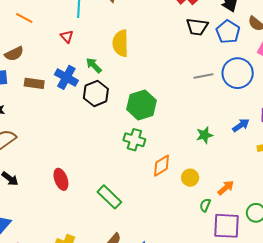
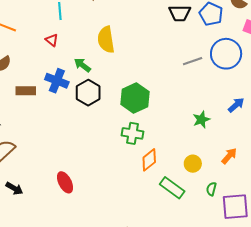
orange diamond: (161, 166) -> (149, 160), moved
orange arrow: (226, 188) -> (229, 156), moved
green rectangle: (109, 197) -> (172, 188), moved

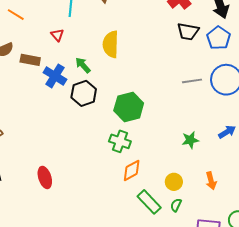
brown rectangle: (26, 91) -> (30, 60), moved
orange arrow: (229, 156) -> (211, 181), turned 114
green semicircle: (211, 189) -> (176, 205), moved

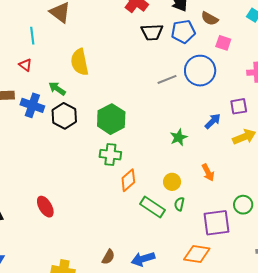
blue pentagon: (219, 38) -> (183, 32), turned -30

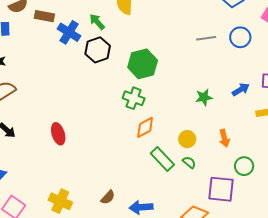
blue circle: (200, 71) -> (240, 37), size x0.7
green semicircle: (179, 204) -> (189, 162), turned 104
green circle: (243, 205) -> (244, 166), moved

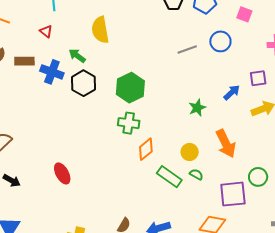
orange arrow: (224, 138) -> (226, 144), size x1.6
green circle: (244, 166) -> (258, 177), moved

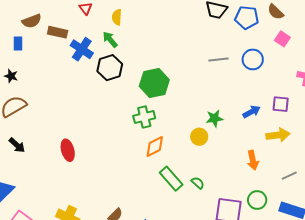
yellow semicircle: (100, 30) -> (117, 17), moved, size x0.6
green cross: (129, 123) -> (144, 117), turned -35
orange arrow: (226, 144) -> (253, 160), moved, size x0.7
yellow circle: (190, 152) -> (199, 137), moved

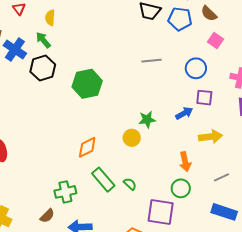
blue circle: (253, 59) -> (196, 68), moved
purple square: (281, 104) -> (204, 98), moved
green cross: (144, 117) -> (65, 192), moved
green circle: (257, 200) -> (181, 188), moved

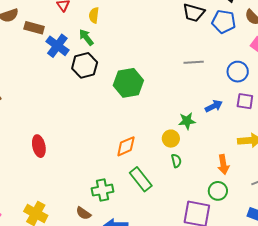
blue arrow: (184, 113) -> (214, 106), moved
green semicircle: (130, 184) -> (176, 161), moved, turned 32
brown semicircle: (47, 216) -> (83, 213), turned 77

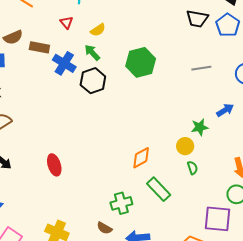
yellow semicircle: (94, 15) -> (98, 30), turned -126
blue pentagon: (224, 22) -> (228, 25), turned 30
green hexagon: (128, 83) -> (141, 62), moved

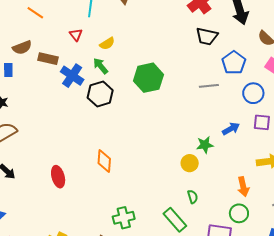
blue pentagon: (228, 25) -> (234, 63), moved
orange diamond: (141, 158) -> (104, 161), moved, turned -60
green semicircle: (192, 168) -> (193, 197), moved
green rectangle: (159, 189) -> (175, 220), moved

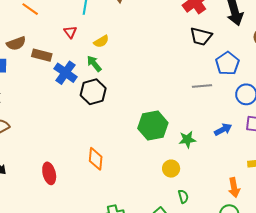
green hexagon: (148, 78) -> (153, 126), moved
green star: (205, 145) -> (187, 140), moved
yellow circle: (190, 163) -> (171, 169), moved

